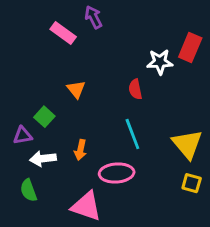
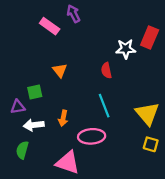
green square: (44, 117) -> (35, 92), turned 35
green semicircle: (29, 190) -> (22, 150), turned 36

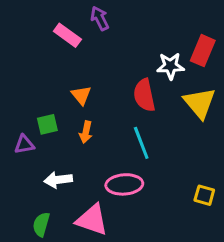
red semicircle: (106, 70) -> (144, 95), size x1.5
yellow triangle: (147, 114) -> (200, 103), moved
orange arrow: (63, 118) -> (86, 132), moved
white arrow: (34, 125) -> (58, 180), moved
green semicircle: (22, 150) -> (41, 224), moved

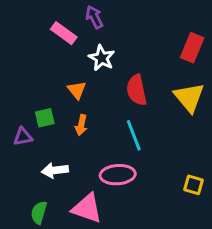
white star: (170, 66) -> (102, 58), moved, turned 30

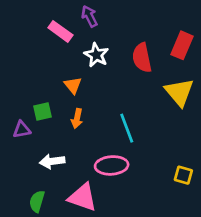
red semicircle: (137, 90) -> (142, 58), moved

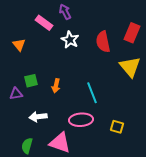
orange triangle: (73, 85) -> (19, 45), moved
yellow square: (183, 175) -> (117, 127), moved

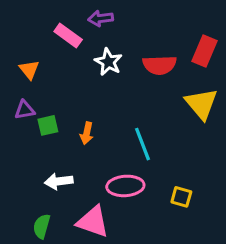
purple arrow: (65, 12) -> (101, 18), turned -70
red semicircle: (103, 42) -> (160, 65), turned -80
purple triangle: (16, 94) -> (25, 110), moved

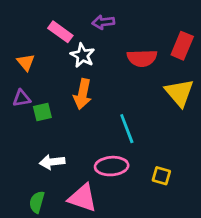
purple arrow: (101, 18) -> (103, 22), moved
white star: (108, 62) -> (83, 55), moved
orange arrow: (87, 133) -> (83, 94), moved, size x1.5

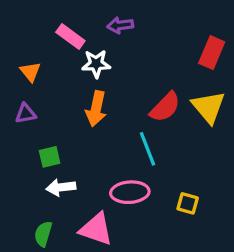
white star: (83, 55) -> (96, 64), turned -30
red semicircle: (142, 58) -> (165, 107), moved, turned -44
green square: (42, 112) -> (50, 157), moved

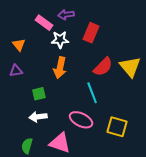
purple arrow: (120, 25) -> (66, 15), moved
red rectangle: (212, 53) -> (91, 33), moved
green square: (50, 157) -> (39, 94), moved
pink ellipse: (130, 192) -> (81, 120), turned 30
yellow square: (188, 203) -> (117, 127), size x1.5

